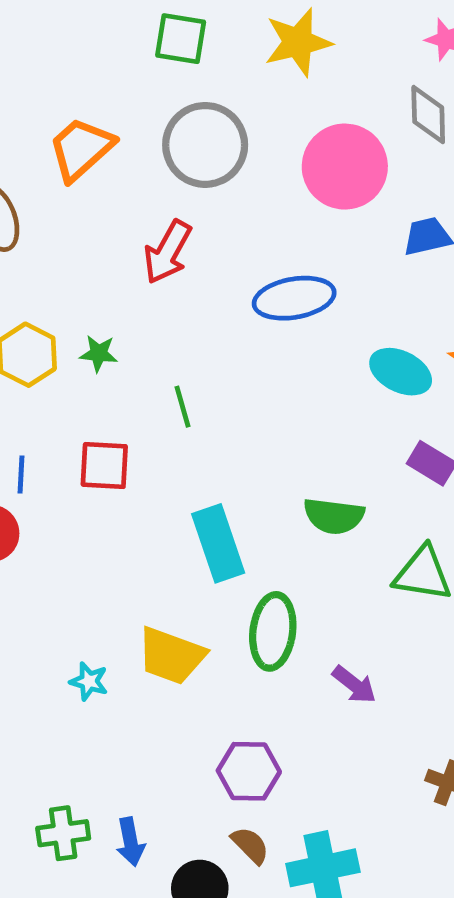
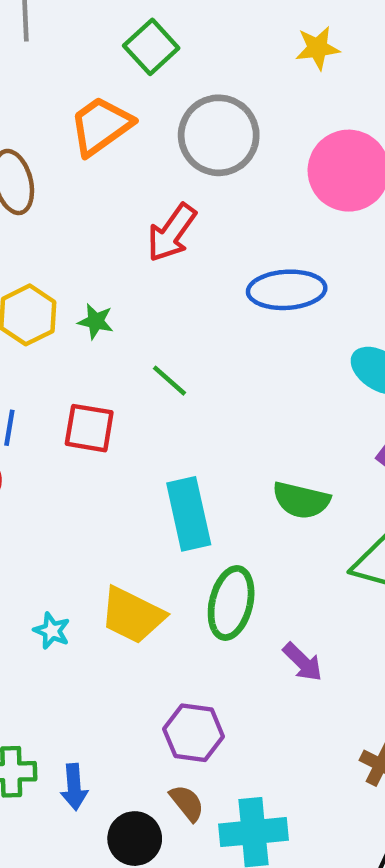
green square: (181, 39) -> (151, 47), moved, turned 32
yellow star: (298, 42) -> (317, 48), size x0.7
green line: (183, 407) -> (170, 381), turned -39

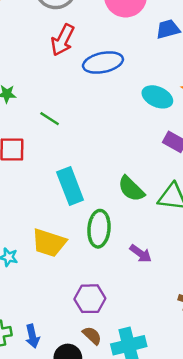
red arrow: (172, 233) -> (63, 40), moved
green semicircle: (301, 500) -> (131, 189), moved, turned 40

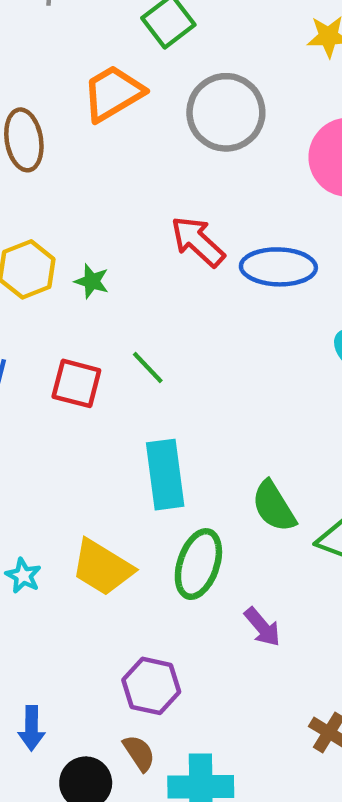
red arrow: (63, 40) -> (198, 241), moved, turned 92
green line: (50, 119) -> (148, 367), moved

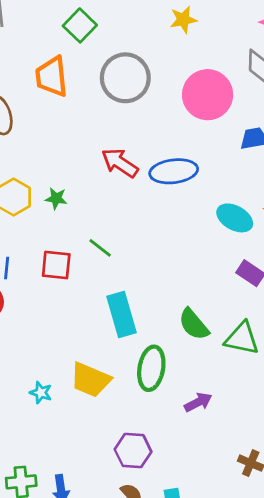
orange trapezoid: (113, 93) -> (52, 77), turned -57
purple arrow: (262, 627) -> (198, 402), turned -68

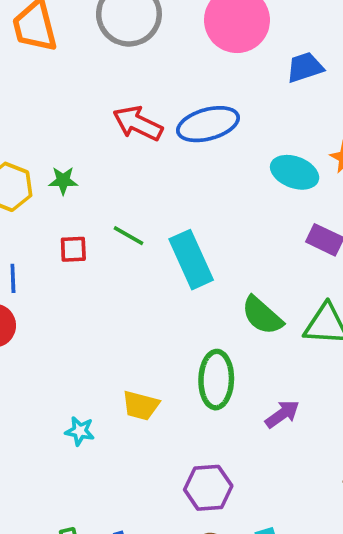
red square: (56, 265) -> (73, 249), moved, size x0.7
cyan rectangle: (121, 314) -> (191, 260), moved
yellow trapezoid: (90, 380) -> (141, 405), size x0.7

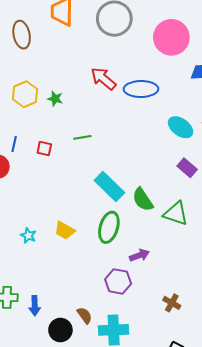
green line: (128, 236) -> (82, 137), turned -54
red square: (73, 249) -> (44, 148), moved
cyan rectangle: (191, 260) -> (109, 187), moved, turned -36
purple hexagon: (208, 488) -> (118, 281), moved

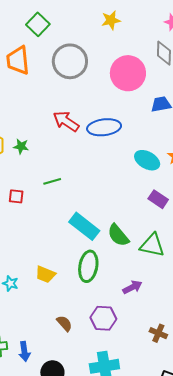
purple arrow: (139, 255) -> (132, 287), moved
brown semicircle: (85, 315) -> (64, 323), moved

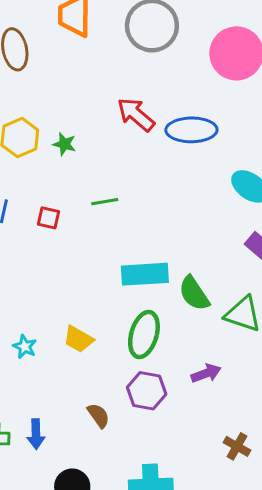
cyan rectangle: (84, 226) -> (145, 274), turned -48
purple hexagon: (103, 318) -> (147, 391), moved
blue arrow: (24, 351) -> (36, 434), moved

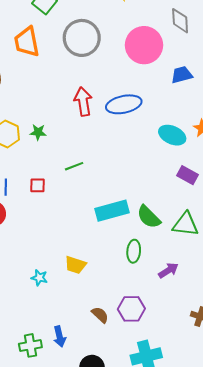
red arrow: (136, 114) -> (83, 102), turned 52
green ellipse: (144, 335) -> (134, 251), moved, size x0.7
purple hexagon: (147, 391) -> (131, 309), moved

